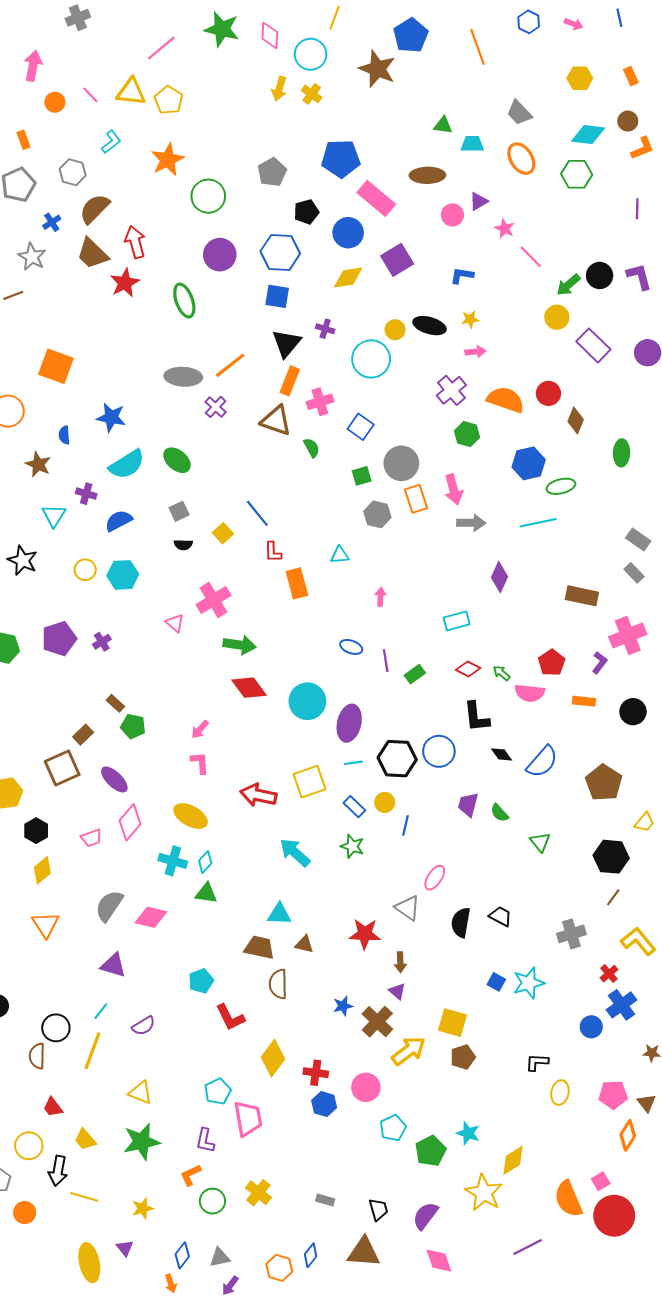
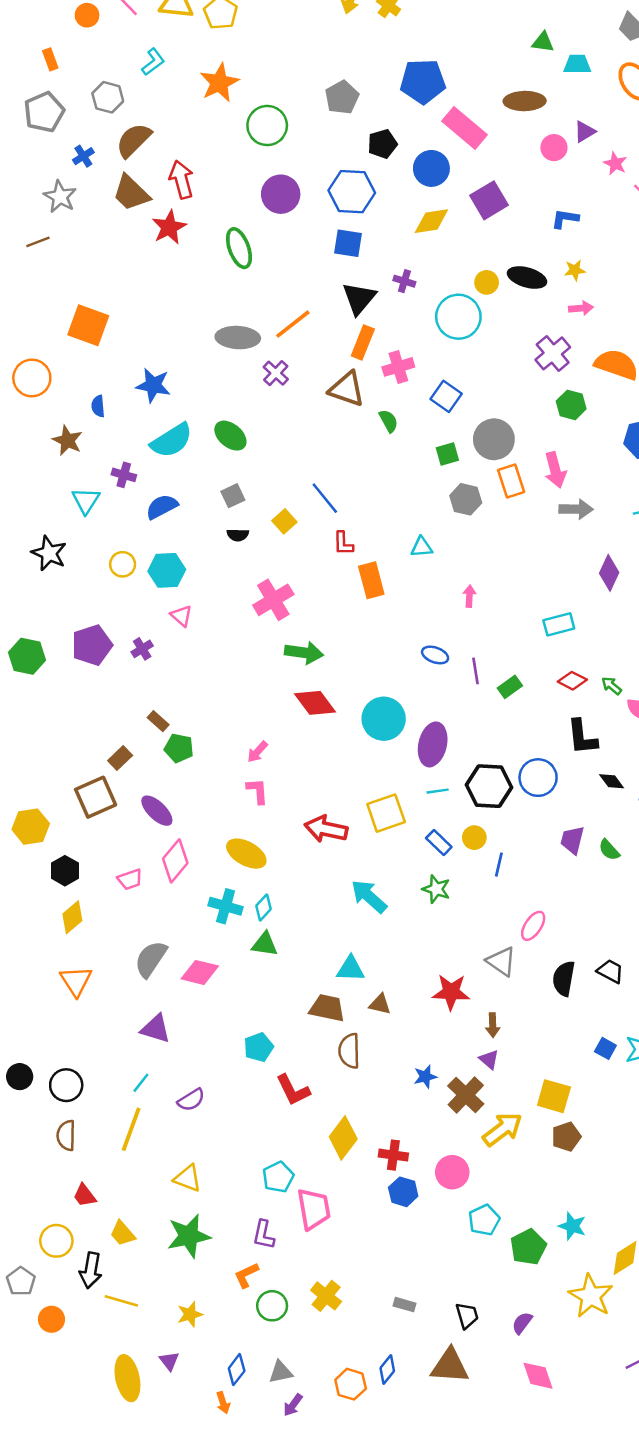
pink triangle: (175, 623) -> (181, 616), moved
black circle: (56, 1028) -> (66, 1085), moved
purple semicircle: (425, 1216) -> (522, 1323), size x0.7

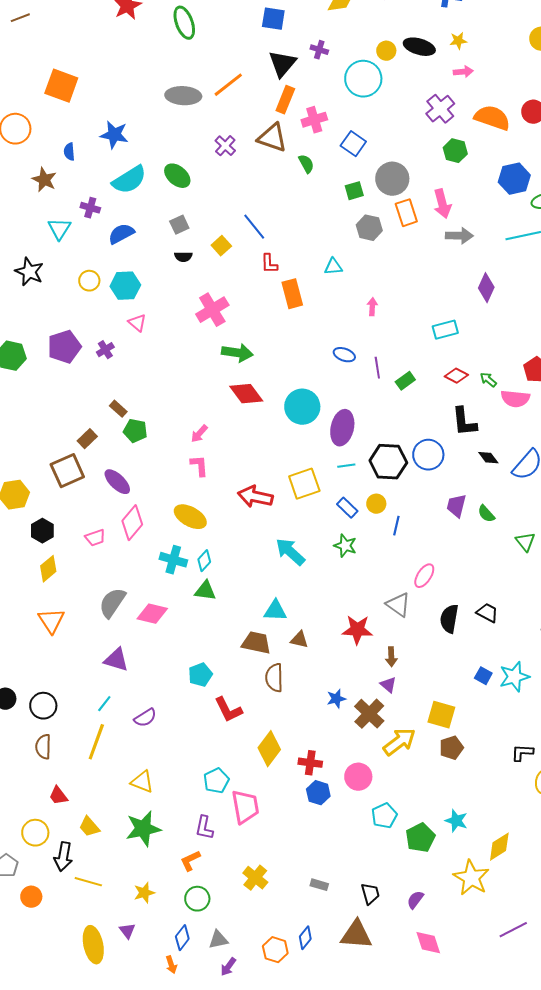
purple cross: (276, 373) -> (225, 146), moved
green circle: (272, 1306) -> (197, 899), moved

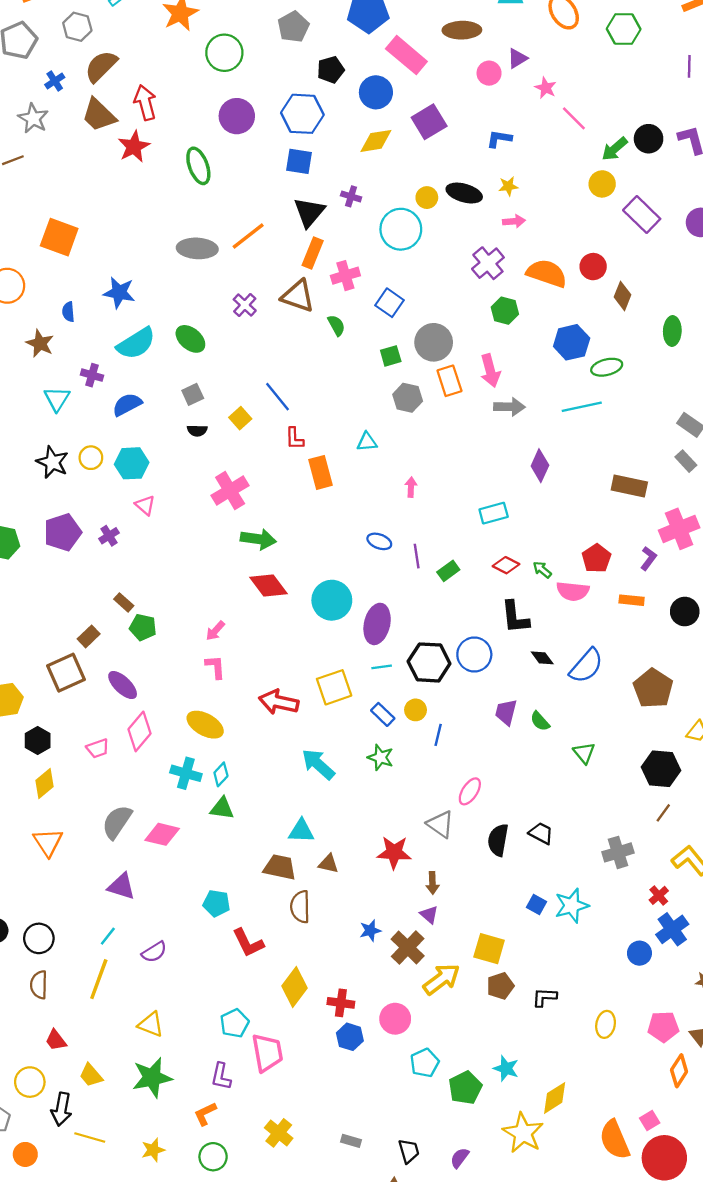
black star: (29, 272) -> (52, 462), moved
cyan pentagon: (200, 675) -> (216, 903), turned 30
black L-shape: (522, 753) -> (544, 997), moved

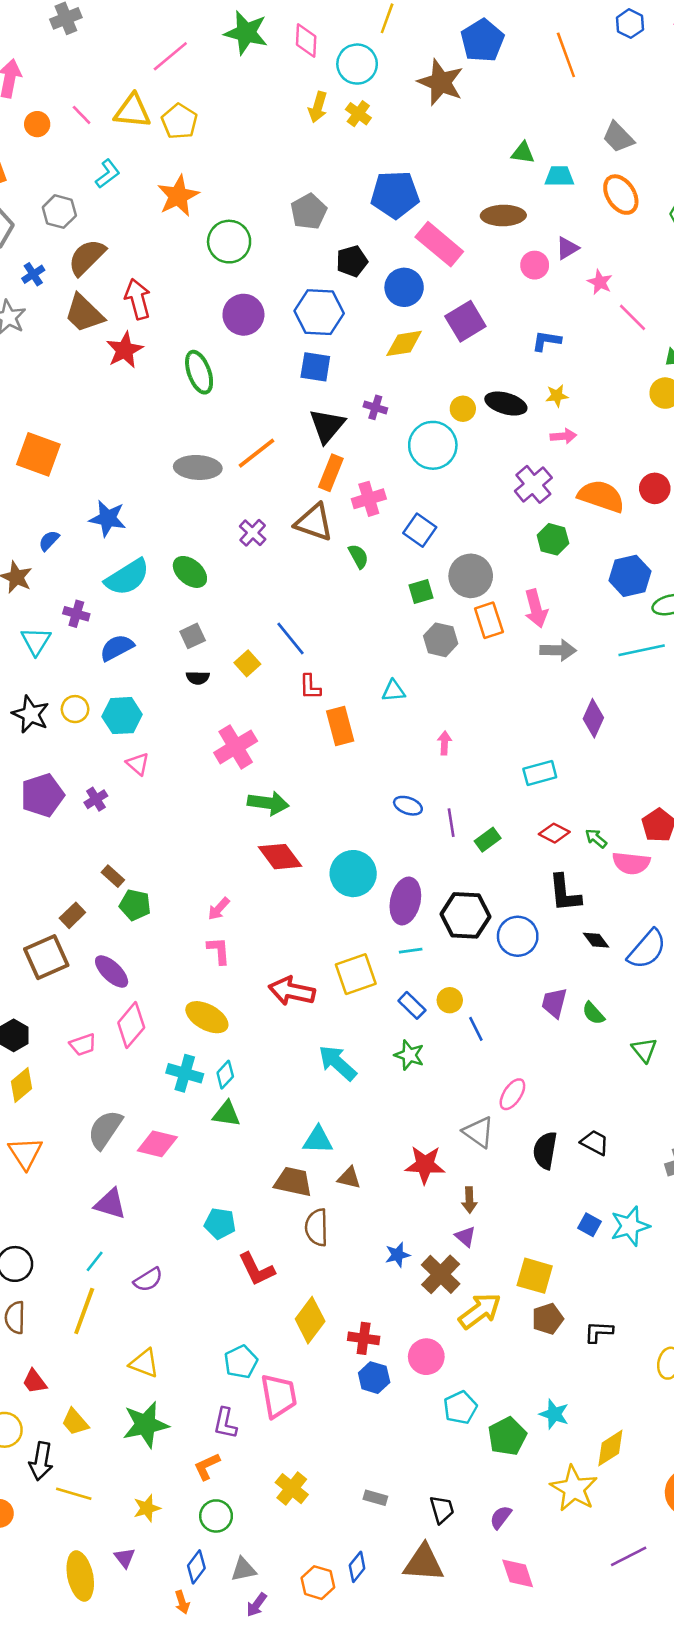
blue semicircle: (68, 312) -> (49, 541), turned 48
black hexagon: (429, 662) -> (465, 915), moved
blue line: (438, 735) -> (476, 1029), turned -40

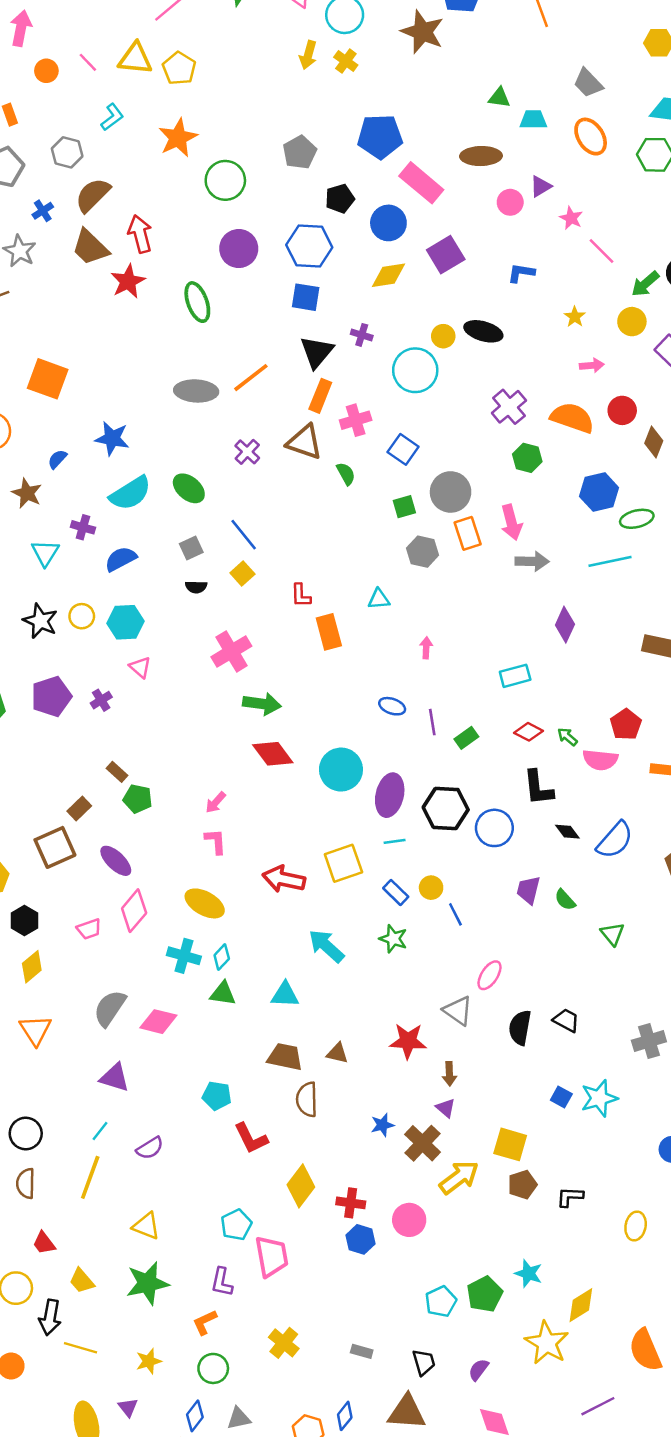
yellow star: (557, 396) -> (575, 317), moved, turned -30
pink arrow: (563, 436) -> (592, 365), moved
blue line: (290, 639) -> (244, 535), moved
cyan triangle: (318, 1140) -> (285, 995), moved
cyan pentagon: (460, 1408) -> (441, 1301), moved

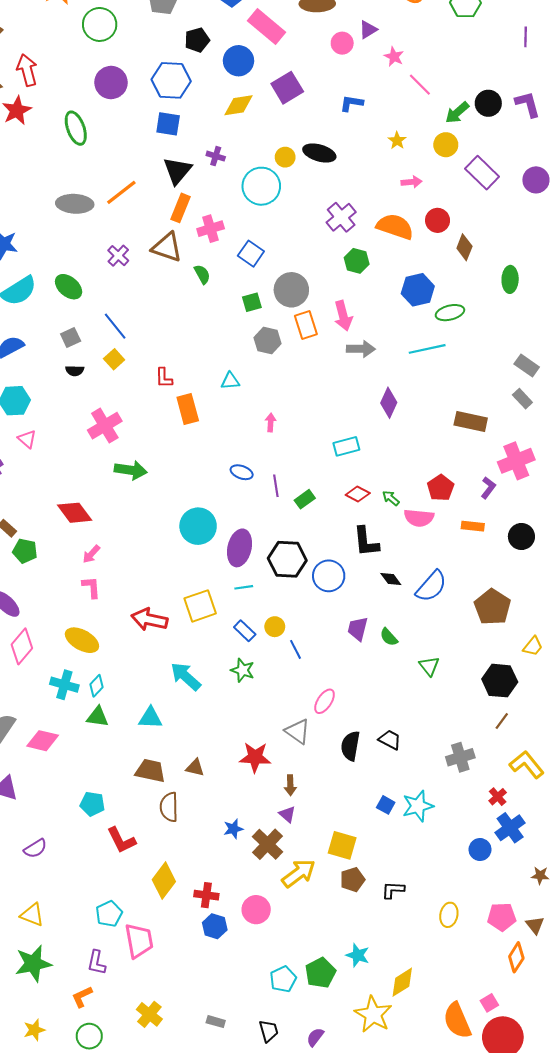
red diamond: (273, 754) -> (75, 513), moved

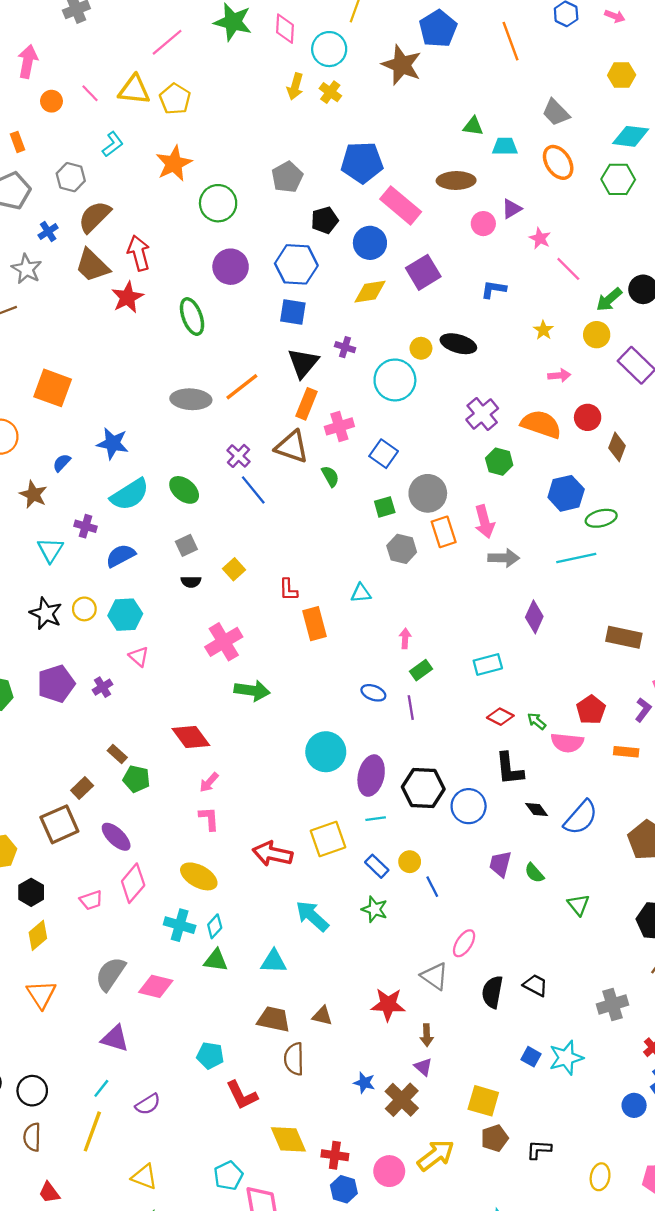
blue line: (115, 326) -> (253, 490), moved
green rectangle: (305, 499) -> (421, 670), moved
blue star: (233, 829) -> (364, 1083), turned 30
yellow arrow: (299, 873) -> (436, 1155), moved
yellow diamond: (164, 881) -> (288, 1139), turned -60

